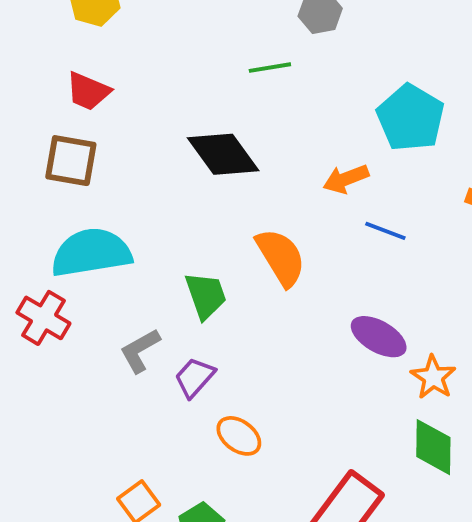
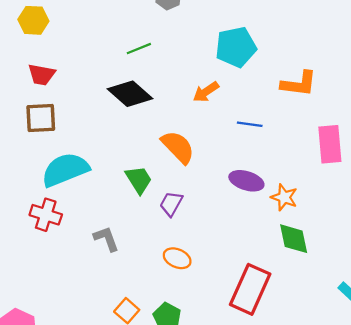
green line: (270, 68) -> (139, 49), moved
cyan pentagon: (411, 118) -> (236, 47), turned -30
blue line: (385, 231) -> (250, 124), moved
gray L-shape: (140, 351) -> (106, 239), moved, turned 112
purple trapezoid: (194, 377) -> (171, 204), moved

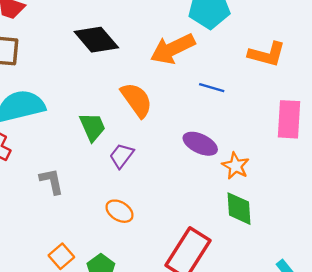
orange arrow: (206, 92) -> (173, 49), size x1.6

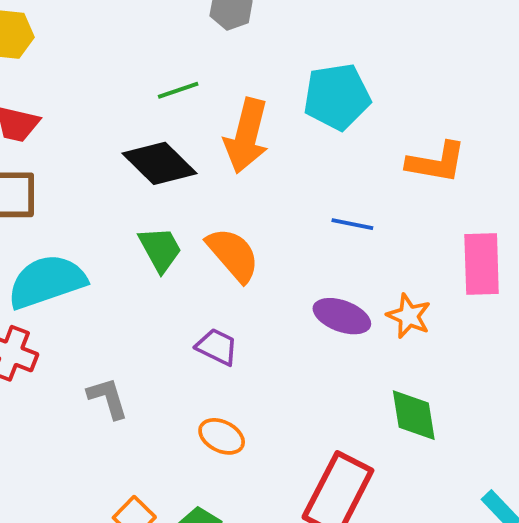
orange arrow: (173, 49) -> (246, 136), moved, turned -45
green trapezoid: (92, 127) -> (160, 249), moved
purple trapezoid: (122, 156) -> (217, 347), turned 84
orange star: (236, 166) -> (409, 316), moved

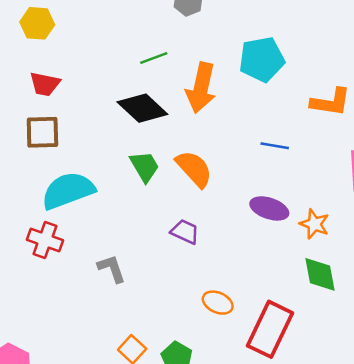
orange star: (409, 316) -> (314, 224), moved
orange ellipse: (222, 436) -> (218, 303), moved

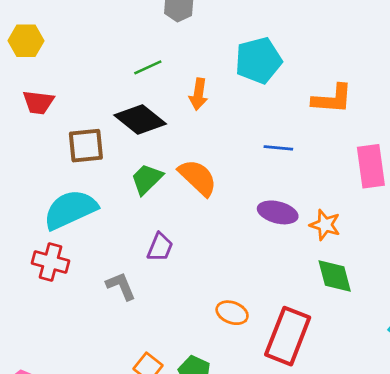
orange arrow: (201, 88) -> (199, 94), size x0.6
brown square: (42, 132) -> (86, 146), moved
green trapezoid: (145, 166) -> (147, 179), turned -100
purple trapezoid: (185, 232) -> (160, 247), moved, turned 92

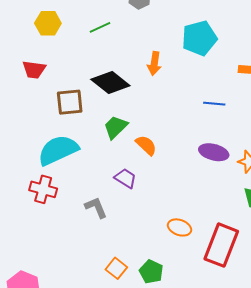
yellow hexagon: (26, 41) -> (48, 23), moved
green line: (148, 67) -> (100, 27), moved
orange semicircle: (198, 178) -> (146, 145), moved, size x0.7
purple trapezoid: (160, 247) -> (125, 178), turned -80

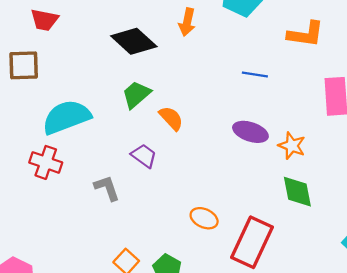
brown square: (70, 102) -> (24, 65), moved

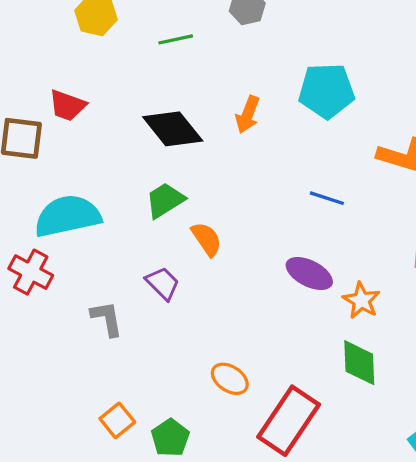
red trapezoid: (44, 20) -> (67, 105), moved

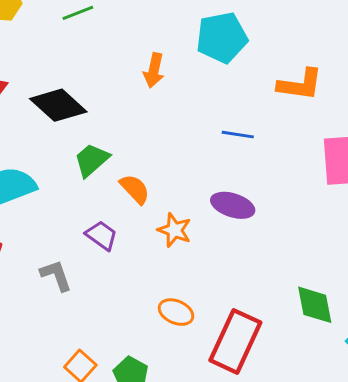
black diamond: (173, 129) -> (58, 105), moved
orange star: (361, 300) -> (174, 230), moved
green diamond: (359, 363) -> (315, 305), moved

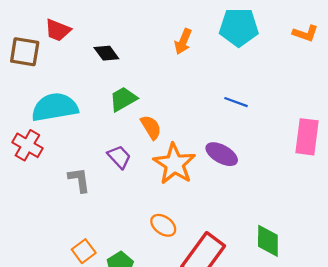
orange L-shape: (300, 85) -> (305, 33), moved, size x0.7
black diamond: (58, 105) -> (106, 53), size x0.6
orange star: (174, 230) -> (174, 164), size x1.6

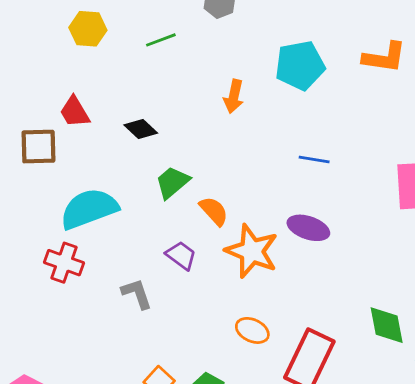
red trapezoid: (58, 30) -> (75, 112), turned 48
orange L-shape: (305, 33) -> (384, 57), size x1.4

